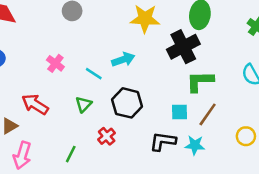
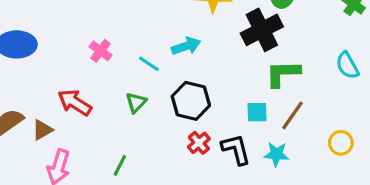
red cross: (107, 136) -> (199, 143), moved
black L-shape: (163, 141) -> (236, 149), turned 68

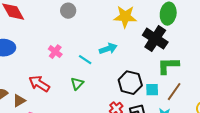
black cross: (262, 30) -> (155, 39), turned -30
black hexagon: (191, 101) -> (130, 83), moved

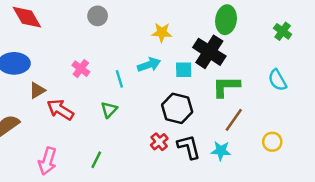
yellow star: (125, 17) -> (162, 33), moved, size x0.7
cyan line: (85, 60) -> (119, 79), turned 40
cyan square: (152, 90) -> (184, 70), moved
brown triangle: (19, 101) -> (37, 90), moved

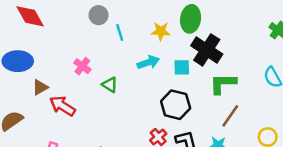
green ellipse: (226, 20) -> (191, 19), moved
cyan line: (119, 79) -> (120, 33), moved
green triangle: (109, 110) -> (110, 85), moved, turned -42

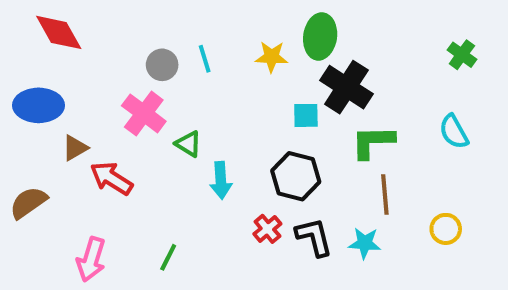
gray circle: (99, 15) -> (162, 65), moved
cyan arrow: (148, 62) -> (221, 180), moved, turned 105
pink cross: (82, 66) -> (144, 113), size x1.5
brown line: (230, 116) -> (385, 194), turned -40

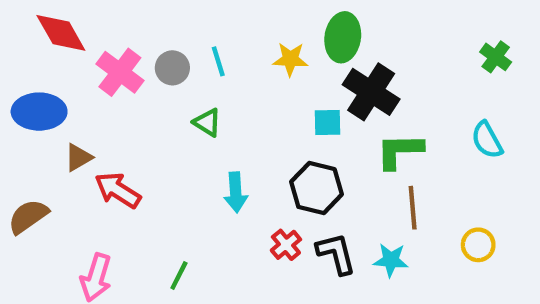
pink cross: (144, 113) -> (120, 72), moved
green triangle: (188, 144) -> (207, 122), moved

